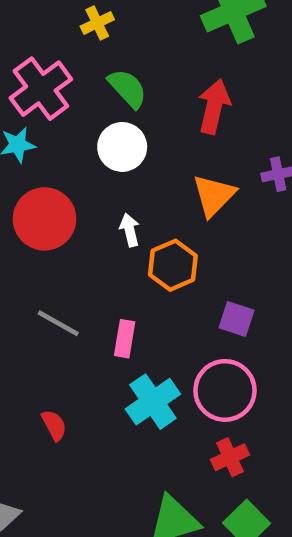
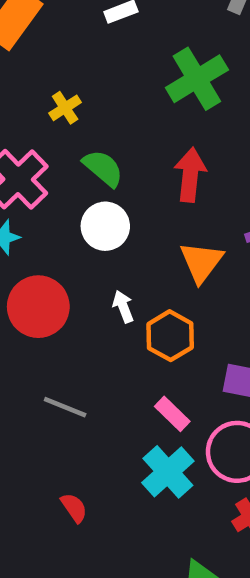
pink rectangle: (125, 339) -> (172, 414), moved, turned -48

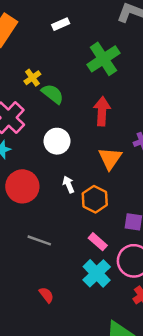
green semicircle: (103, 168) -> (53, 94), moved

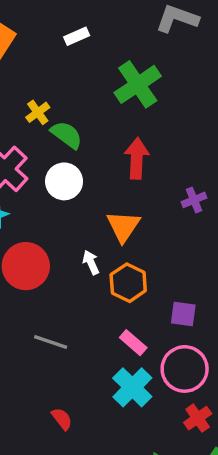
white circle: (57, 141) -> (64, 181), moved
orange triangle: (110, 158) -> (123, 226), moved

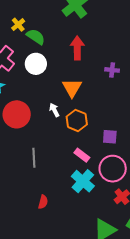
purple cross: (194, 200) -> (112, 70), turned 32
gray line: (51, 342) -> (34, 158), turned 72
red semicircle: (62, 419) -> (43, 202), turned 56

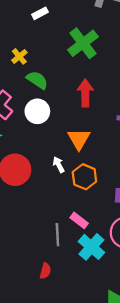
yellow cross: (18, 25) -> (19, 56), moved
pink rectangle: (82, 155) -> (79, 220), moved
gray line: (34, 158) -> (57, 235), moved

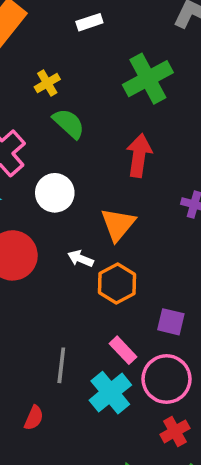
white circle: (37, 111) -> (55, 193), moved
white arrow: (59, 165) -> (81, 259), turned -49
pink rectangle: (79, 220) -> (123, 350), moved

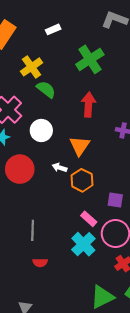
yellow cross: (47, 83) -> (32, 67), size x1.5
gray line: (61, 365) -> (33, 230), moved
red semicircle: (34, 418) -> (40, 263), turned 72

